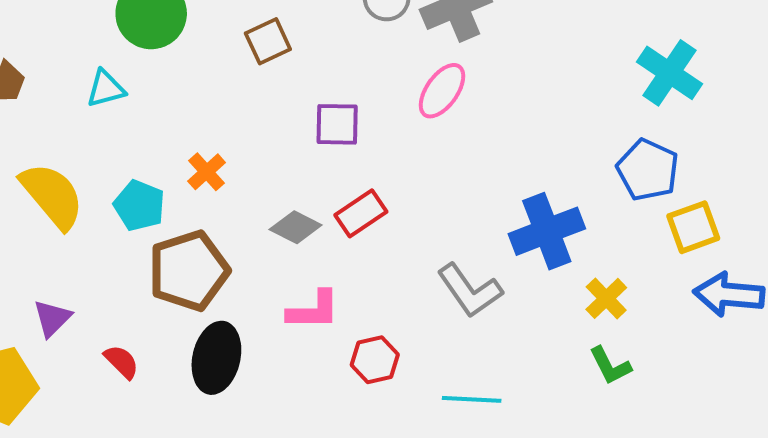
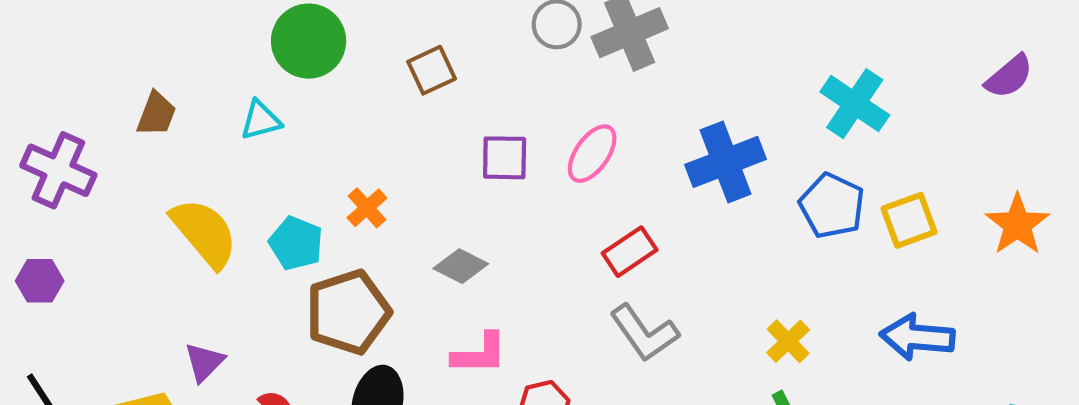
pink ellipse: (442, 91) -> (592, 154), moved
red rectangle: (361, 213) -> (630, 252), moved
yellow square: (693, 227) -> (909, 220), moved
blue cross: (547, 231) -> (726, 162), moved

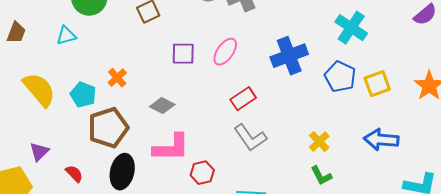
pink L-shape: (480, 354) -> (171, 148), size x1.4

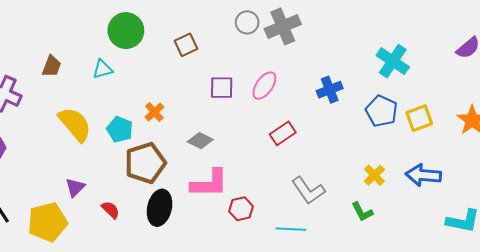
blue cross: (289, 56) -> (330, 90), size x0.7
gray L-shape: (250, 138) -> (308, 190), moved
yellow cross: (319, 142) -> (374, 175), moved

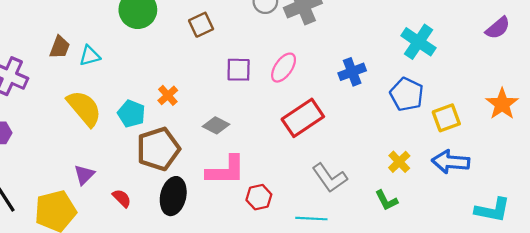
cyan triangle: (102, 69) -> (90, 56), moved
yellow square: (419, 118) -> (446, 118), moved
red rectangle: (283, 133) -> (303, 118), size x1.5

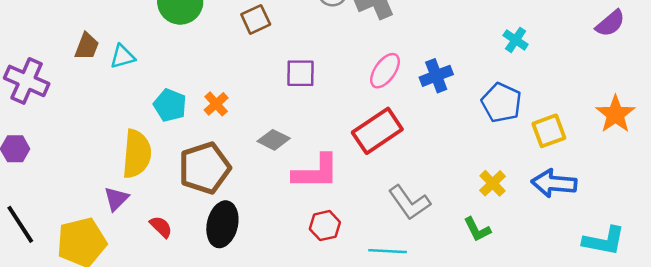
cyan cross: (419, 42) -> (516, 40), size x0.6
pink ellipse: (284, 68) -> (385, 71), moved
yellow semicircle: (84, 108) -> (137, 154), moved, turned 45
cyan pentagon: (131, 114) -> (170, 105), moved
pink L-shape: (226, 170) -> (316, 172), moved

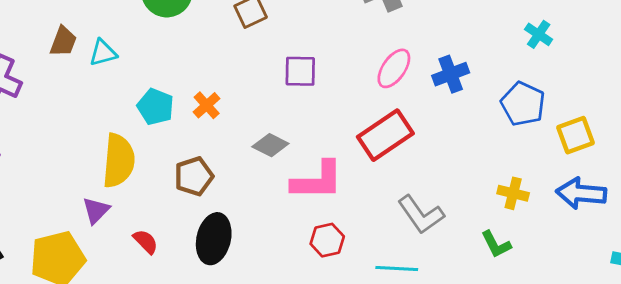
brown pentagon: (205, 168) -> (194, 176), size x0.7
yellow cross: (493, 183) -> (513, 193), turned -32

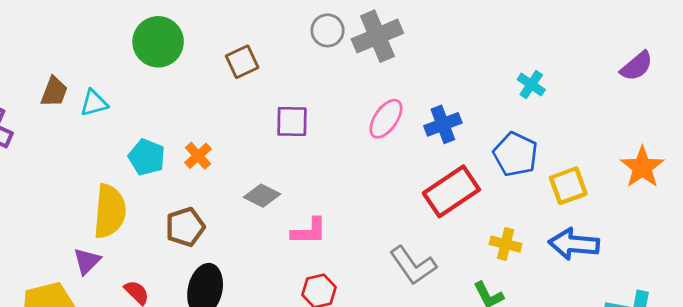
red rectangle: (385, 135) -> (451, 191), moved
pink L-shape: (317, 181) -> (309, 231), size x0.7

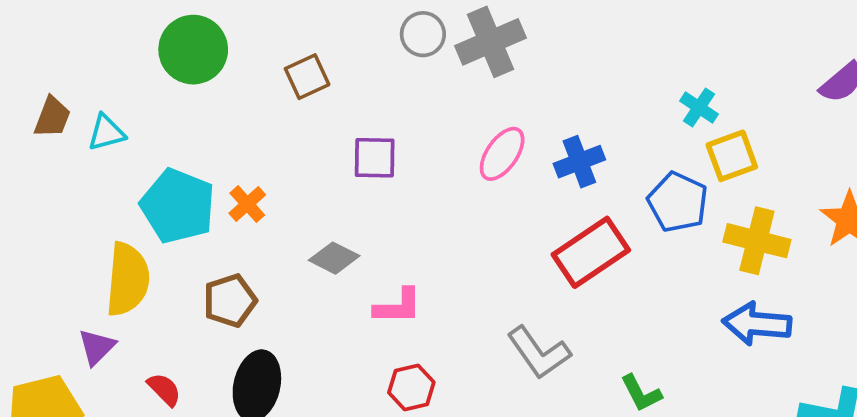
cyan pentagon: (147, 157) -> (178, 206), size x1.5
yellow square: (568, 186) -> (732, 156), moved
yellow cross: (506, 244) -> (757, 241), moved, size x1.5

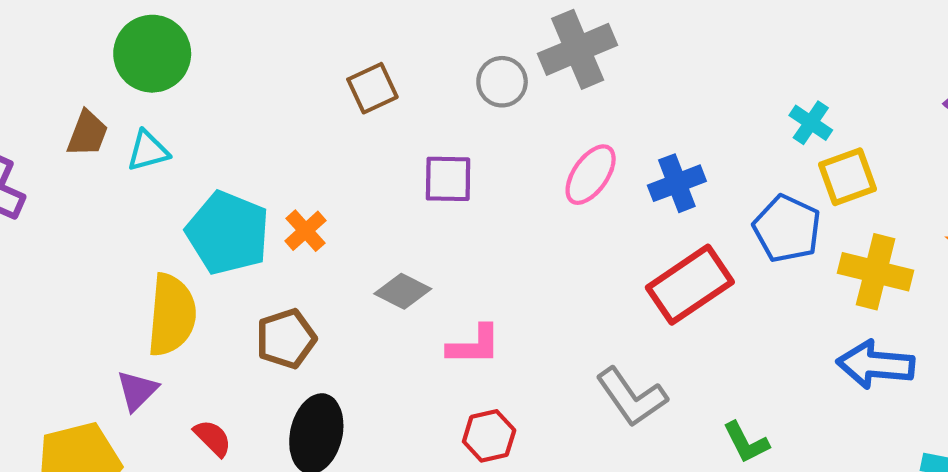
gray circle: (423, 34) -> (502, 82), moved
green circle: (193, 50) -> (152, 54), moved

